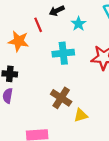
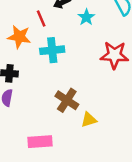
cyan cross: (63, 53) -> (52, 50), moved

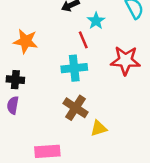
red line: (41, 18) -> (83, 40), moved
cyan cross: (52, 50) -> (74, 68), moved

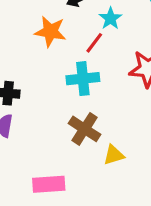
red line: (83, 40) -> (94, 43), turned 60
orange star: (26, 41) -> (50, 31), moved

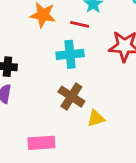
red line: (94, 43) -> (80, 24), turned 66

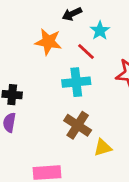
red line: (80, 24) -> (86, 51), turned 30

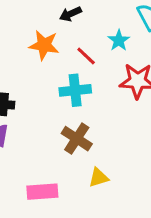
cyan star: (100, 31) -> (119, 40), moved
yellow triangle: (103, 148) -> (99, 178), moved

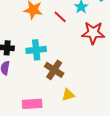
cyan cross: (75, 90) -> (36, 50), moved

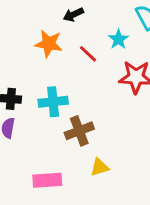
brown cross: (54, 70) -> (79, 131), turned 36

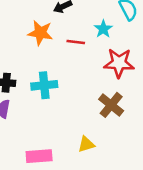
red line: (88, 54) -> (76, 42), turned -36
brown cross: (79, 131) -> (111, 105), moved, turned -30

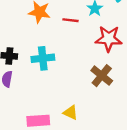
yellow triangle: (86, 144) -> (71, 113), moved, turned 42

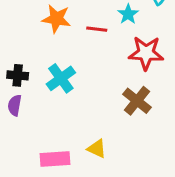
cyan cross: (43, 58) -> (61, 78), turned -30

